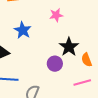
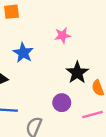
purple circle: (55, 64) -> (62, 103), moved

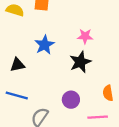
black star: (77, 73) -> (80, 62), moved

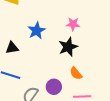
orange semicircle: (108, 93) -> (76, 73), moved, turned -32
purple circle: (71, 100) -> (54, 87), moved

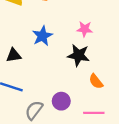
black star: (68, 47) -> (78, 55), turned 30
orange semicircle: (76, 73) -> (96, 81), moved

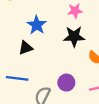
black triangle: (14, 55) -> (26, 48), moved

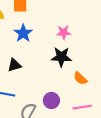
blue star: (37, 25) -> (23, 33), moved

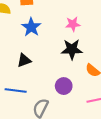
purple circle: (51, 100) -> (64, 86), moved

